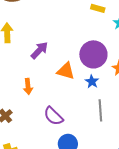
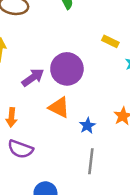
purple circle: (93, 54) -> (67, 69), moved
purple semicircle: (53, 116) -> (20, 149), moved, turned -35

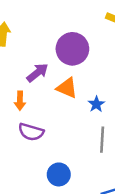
purple arrow: (33, 78) -> (37, 73), moved

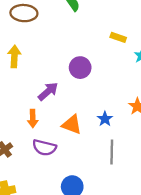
purple circle: (72, 49) -> (80, 68), size x0.7
orange triangle: (67, 88) -> (72, 125), moved

